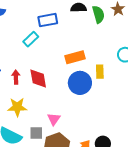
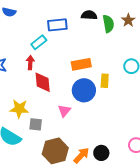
red arrow: (16, 77) -> (30, 63), moved
pink triangle: (54, 119) -> (64, 111), moved
gray square: (36, 133) -> (36, 124), moved

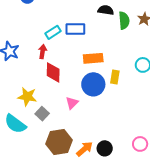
blue rectangle: (57, 25) -> (75, 29), moved
gray square: (36, 124) -> (42, 114), turned 32

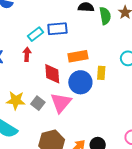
red diamond: (53, 72) -> (52, 74), moved
pink triangle: (72, 103) -> (61, 103), size x1.6
gray square: (42, 114) -> (38, 103), moved

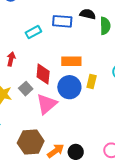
blue rectangle: (57, 29) -> (62, 21), moved
red arrow: (27, 54) -> (11, 59), moved
gray square: (38, 103) -> (26, 89), moved

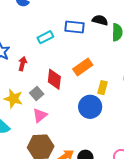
orange rectangle: (71, 61) -> (83, 67), turned -36
blue circle: (69, 87) -> (90, 107), moved
pink triangle: (47, 104) -> (40, 115), moved, size x0.7

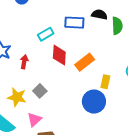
red diamond: (54, 79) -> (59, 55), moved
pink triangle: (40, 115) -> (34, 119), moved

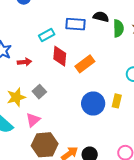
red arrow: (24, 62) -> (24, 62), turned 72
yellow rectangle: (105, 82) -> (117, 101), moved
yellow star: (17, 97) -> (16, 97), turned -30

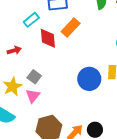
orange rectangle: (85, 64) -> (71, 27), moved
pink triangle: (33, 120) -> (33, 96), moved

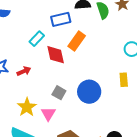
gray square: (34, 77) -> (59, 93), moved
blue circle: (89, 79) -> (89, 92), moved

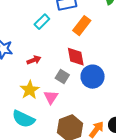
red diamond: (56, 55) -> (76, 57), moved
red arrow: (24, 71) -> (34, 60), moved

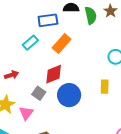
cyan rectangle: (42, 22) -> (30, 43), moved
red diamond: (76, 57) -> (54, 74), turned 75

